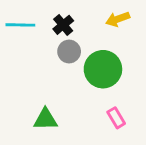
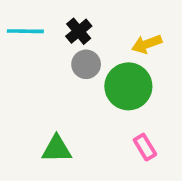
yellow arrow: (118, 19) -> (147, 44), moved

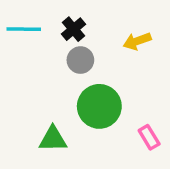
green circle: (128, 86) -> (99, 106), moved
pink rectangle: (145, 147) -> (149, 137), moved

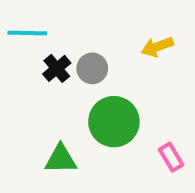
black cross: (74, 29) -> (57, 68), moved

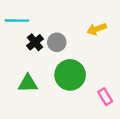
green triangle: (61, 159) -> (28, 83), moved

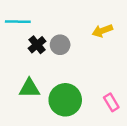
green circle: (70, 75) -> (65, 100), moved

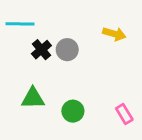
yellow arrow: (102, 31) -> (114, 34), turned -144
green circle: (65, 100) -> (73, 111), size x0.6

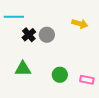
green circle: (73, 111) -> (60, 75), moved
pink rectangle: (124, 114) -> (87, 80), turned -48

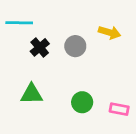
gray circle: (47, 35) -> (75, 46), moved

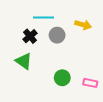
cyan line: (19, 23) -> (44, 17), moved
green triangle: (31, 94) -> (24, 61), moved, turned 36

